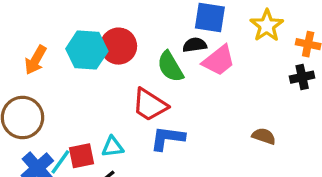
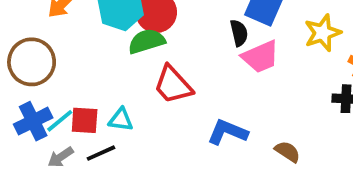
black semicircle: (195, 45) -> (239, 33), turned 70
green semicircle: (170, 67) -> (147, 41), moved, turned 88
blue L-shape: (167, 138) -> (227, 132), moved

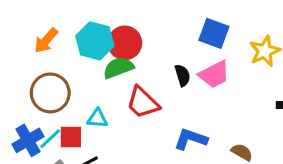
black semicircle: (239, 33) -> (183, 75), moved
brown circle: (32, 62) -> (50, 93), moved
cyan triangle: (121, 120) -> (97, 118), moved

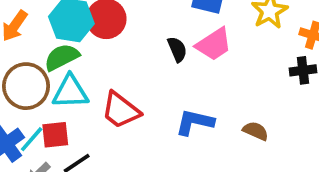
green semicircle: (118, 68) -> (62, 57), moved
red trapezoid: (143, 103) -> (121, 110), moved
cyan triangle: (97, 118) -> (70, 92), moved, size x1.5

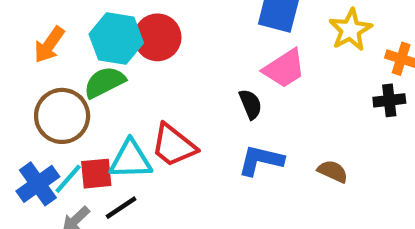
black semicircle: (177, 49) -> (251, 104), moved
cyan triangle: (70, 92) -> (131, 160), moved

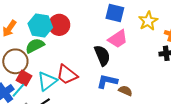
black semicircle: (251, 104) -> (102, 55), size x1.5
cyan triangle: (131, 160) -> (47, 81), turned -35
brown semicircle: (333, 171) -> (125, 91), moved
red square: (96, 174) -> (24, 78), moved, turned 35

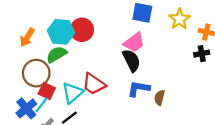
pink trapezoid: (118, 39) -> (134, 42), moved
brown semicircle: (125, 91) -> (159, 98), turned -96

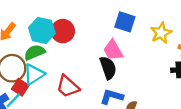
pink trapezoid: (134, 42) -> (113, 50), turned 90
cyan triangle: (73, 93) -> (34, 74), moved

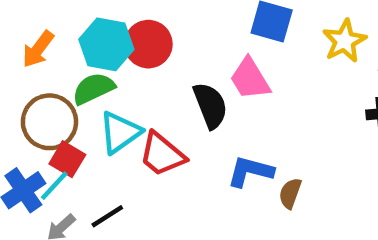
black semicircle: (108, 68) -> (210, 106), moved
cyan triangle: (34, 74) -> (120, 132), moved

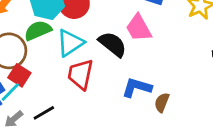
black semicircle: (210, 106) -> (113, 44), turned -32
cyan triangle: (120, 132) -> (70, 43), moved
red trapezoid: (162, 154) -> (80, 74), turned 60

